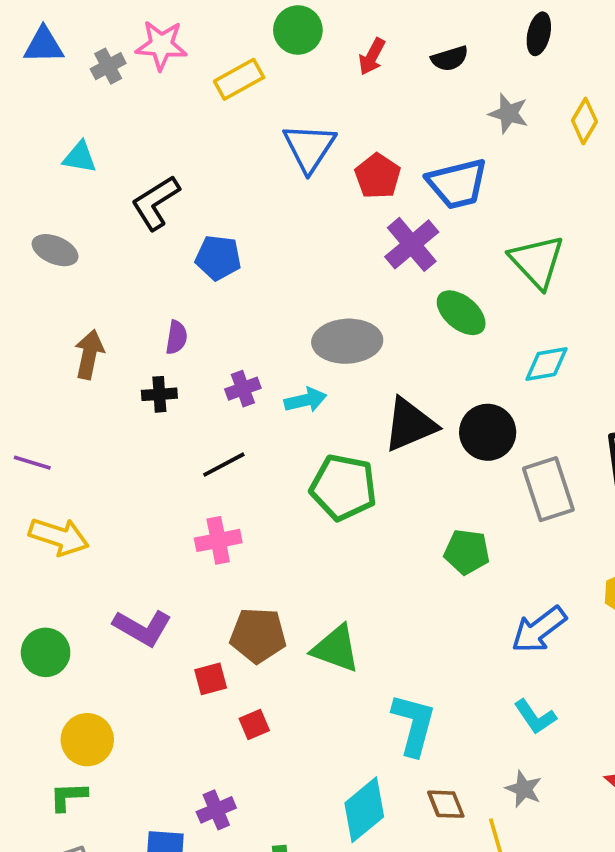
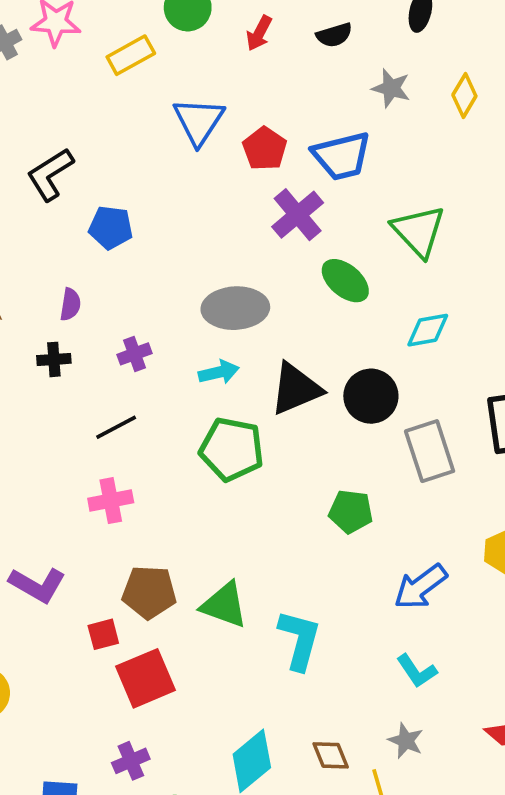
cyan arrow: (305, 400) -> (219, 372), moved
red square: (254, 724) -> (146, 678), size x2.0
cyan L-shape: (414, 724) -> (299, 640), moved
purple cross: (216, 810) -> (131, 761), moved

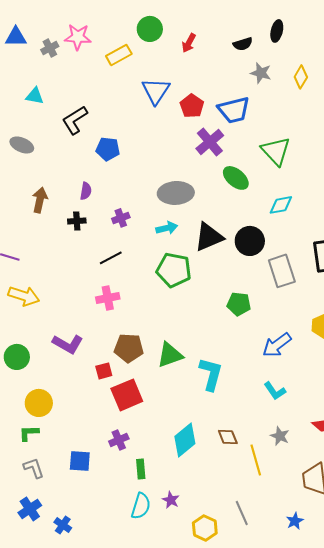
black semicircle: (334, 35) -> (243, 44), moved
green triangle: (224, 605) -> (170, 355), turned -40
gray star: (406, 741) -> (280, 436), moved

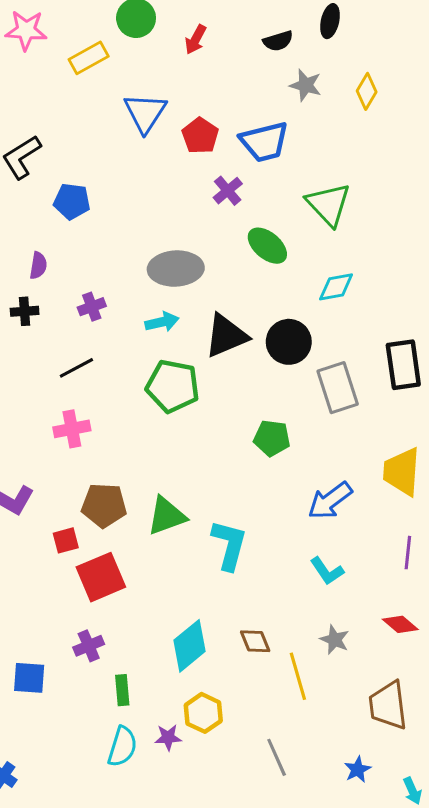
purple cross: (210, 142) -> (228, 191), size x0.7
purple star: (171, 500) -> (168, 737), turned -30
yellow hexagon: (205, 528) -> (203, 713), moved

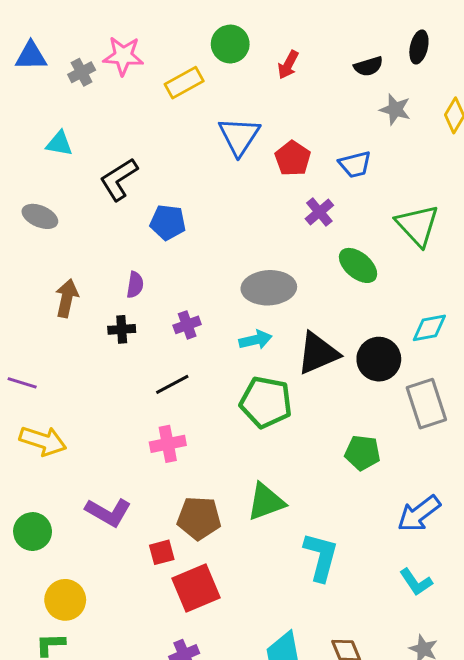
blue trapezoid: (264, 142) -> (355, 164), size x0.7
cyan diamond: (336, 287) -> (429, 328), moved
green triangle: (167, 516) -> (266, 502), moved

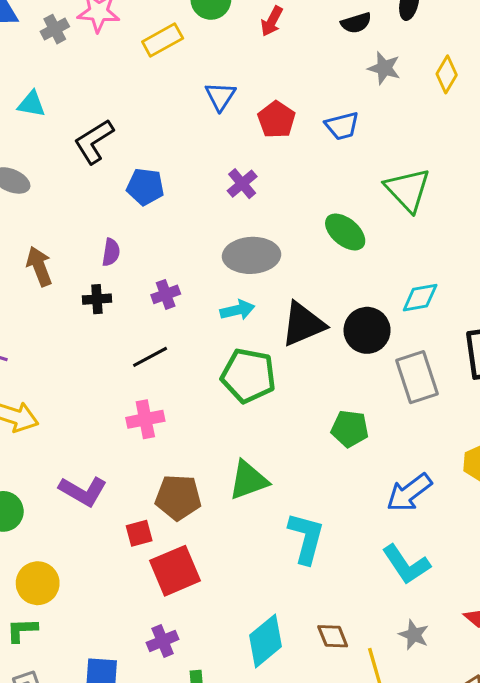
blue triangle: (239, 136) -> (220, 96), size x0.7
purple cross: (319, 212) -> (242, 184), moved
brown arrow: (67, 298) -> (39, 266), turned -33
cyan L-shape: (416, 582) -> (406, 564), size x1.4

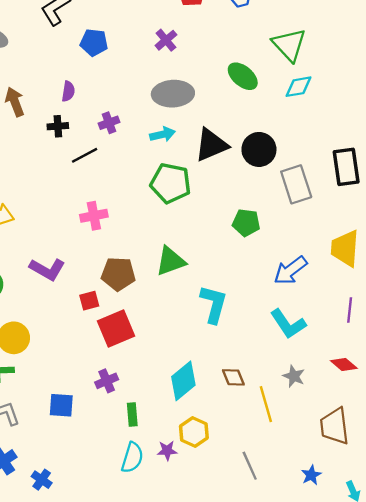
cyan diamond: (420, 298) -> (299, 87), moved
black line: (150, 357) -> (85, 155), moved

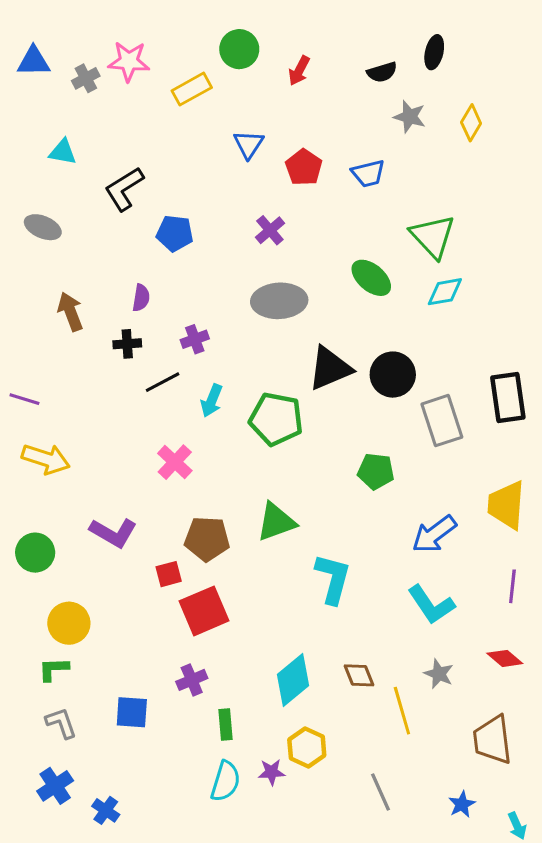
cyan arrow: (162, 134) -> (212, 401), moved, turned 125
pink cross: (94, 216) -> (175, 462), turned -36

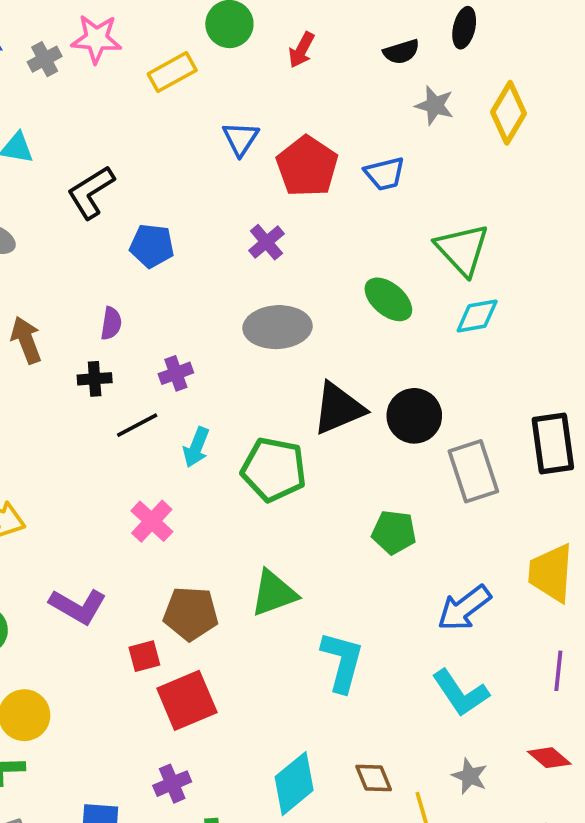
yellow diamond: (471, 123) -> (509, 113), size x1.4
red pentagon: (304, 167) -> (307, 166), size x1.4

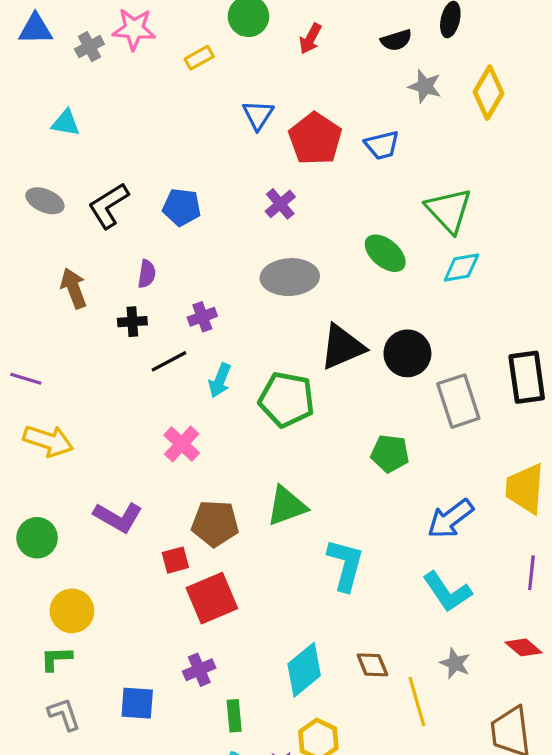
yellow rectangle: (172, 72) -> (199, 58), size x0.7
black L-shape: (91, 192) -> (109, 206), moved

